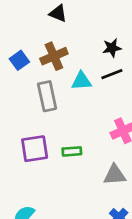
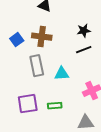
brown cross: (54, 56) -> (42, 37), turned 30
cyan triangle: (82, 81) -> (62, 74), moved

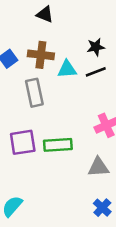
cyan triangle: (62, 74) -> (67, 69), moved
green rectangle: (55, 106) -> (58, 145), size x1.5

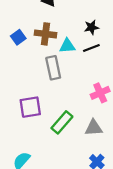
gray rectangle: (34, 93) -> (53, 68), moved
green rectangle: (58, 145) -> (62, 122), moved, turned -45

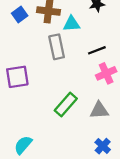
black line: (91, 48) -> (97, 50), moved
purple square: (30, 107) -> (17, 77), moved

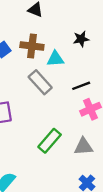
gray rectangle: (57, 47) -> (40, 82), turned -30

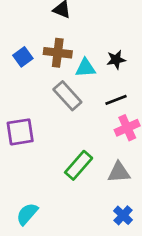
black star: (81, 39) -> (116, 60), moved

